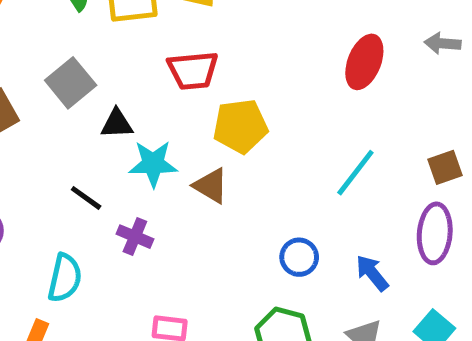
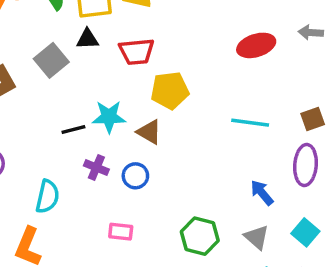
red ellipse: (364, 62) -> (256, 45), turned 51
black triangle: (117, 124) -> (87, 39), moved
cyan line: (355, 173) -> (250, 123), turned 60
black line: (86, 198) -> (73, 129), moved, turned -50
blue circle: (299, 257) -> (135, 176), moved

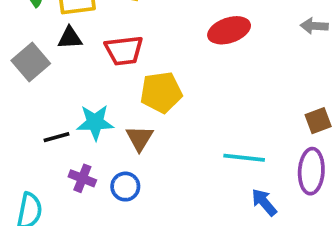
red ellipse: (256, 45) -> (229, 30), moved
cyan line: (250, 123) -> (244, 158), moved
brown triangle: (149, 132) -> (140, 138), turned 32

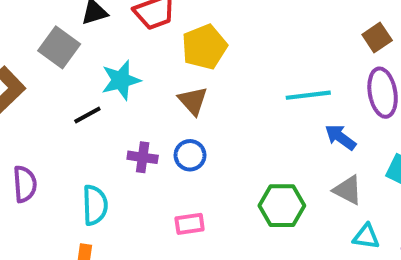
cyan star: (95, 122) -> (121, 80), moved
black line: (56, 137) -> (87, 115), moved

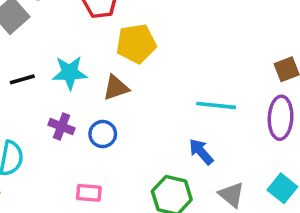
cyan star: (121, 80) -> (70, 73), moved
brown triangle: (193, 101) -> (116, 88), turned 40
blue arrow: (341, 137) -> (201, 152), moved

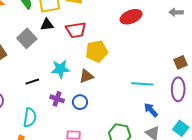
black line: (22, 79) -> (32, 82), moved
blue arrow: (201, 152) -> (151, 110), moved

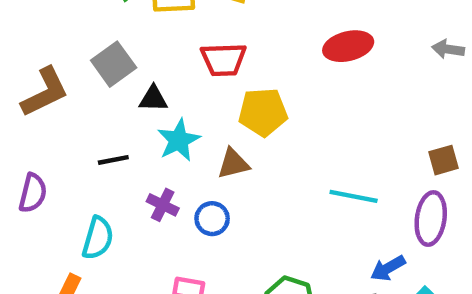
black triangle: (47, 25) -> (153, 99), moved
cyan star: (60, 69) -> (179, 140), turned -30
blue arrow: (151, 110) -> (388, 268), moved, turned -84

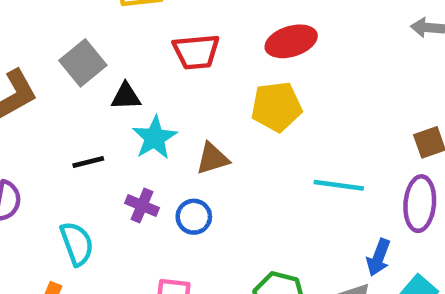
red ellipse: (348, 46) -> (291, 41), moved
yellow pentagon: (263, 112) -> (276, 107), moved
cyan semicircle: (98, 238) -> (77, 244), turned -33
blue arrow: (388, 268) -> (379, 257), turned -36

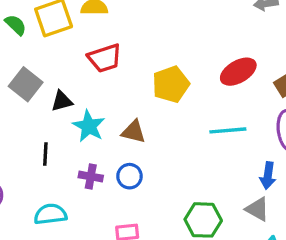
red ellipse: (291, 41) -> (238, 72), moved
brown triangle: (212, 159) -> (134, 132), turned 44
black line: (88, 162) -> (45, 154), turned -60
cyan semicircle: (77, 244) -> (50, 214), turned -64

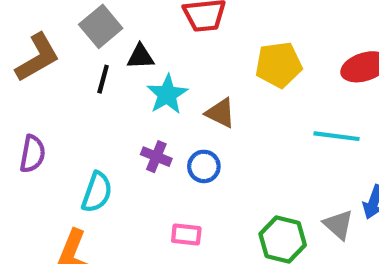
black line: (45, 154) -> (103, 79), moved
gray triangle: (257, 209) -> (338, 225), moved
cyan semicircle: (50, 214) -> (97, 192), turned 104

